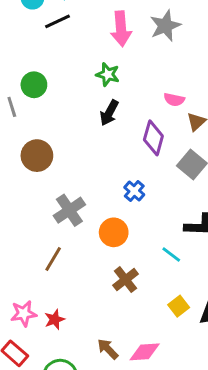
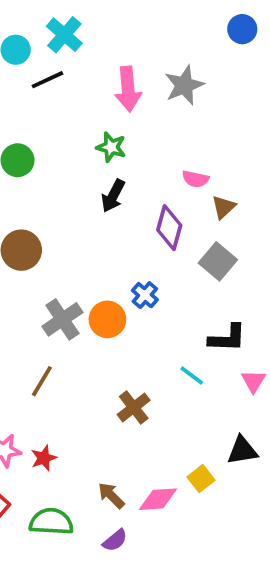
orange circle: (114, 232) -> (107, 319), moved
yellow square: (179, 306) -> (201, 479), moved

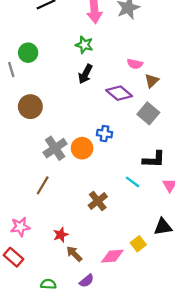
purple diamond: (169, 228) -> (119, 93), turned -65
blue cross: (145, 295) -> (105, 134), turned -32
red star: (44, 458) -> (61, 235), moved
brown arrow: (111, 495) -> (74, 254), moved
green semicircle: (51, 522) -> (48, 284), moved, size x0.6

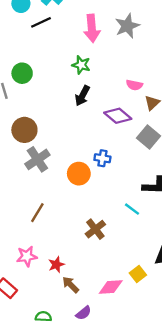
gray cross: (55, 148) -> (37, 159), moved
pink star: (20, 227) -> (27, 256), moved

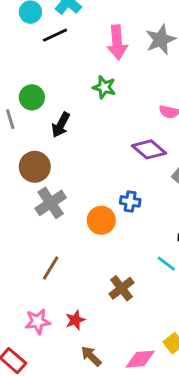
black arrow: (82, 96) -> (61, 125), moved
red star: (56, 265) -> (75, 320), moved

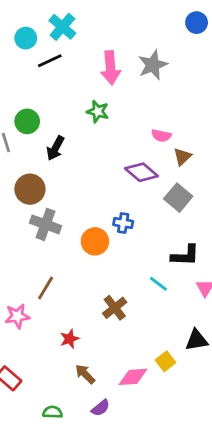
gray cross: (51, 203) -> (46, 224), turned -36
pink star: (38, 321) -> (17, 316), moved

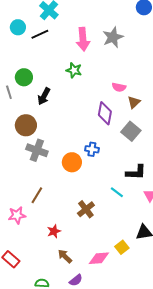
cyan circle: (26, 38) -> (18, 27), moved
purple diamond: (141, 172) -> (105, 113), turned 60

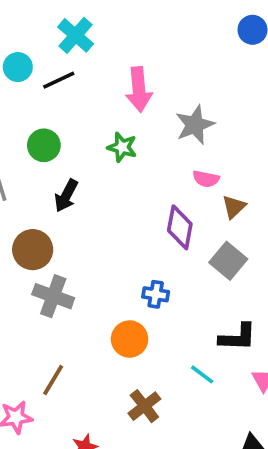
gray star: (113, 37) -> (195, 125), moved
green circle: (24, 77) -> (44, 145), moved
orange circle: (72, 162) -> (130, 339), moved

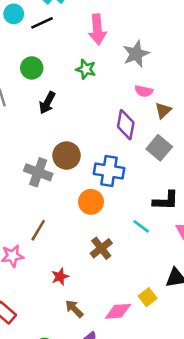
brown circle: (33, 250) -> (66, 156), moved
blue cross: (156, 294) -> (109, 171), size x1.6

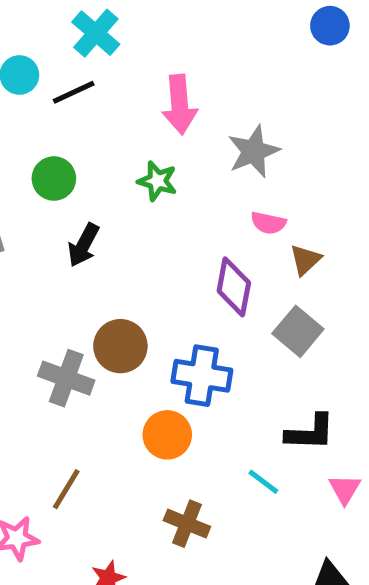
brown cross: (101, 248) -> (187, 524), turned -30

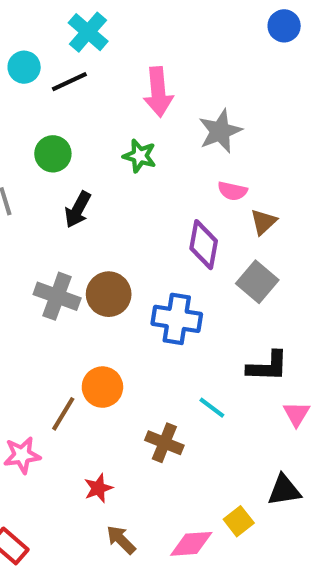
gray cross: (66, 378) -> (57, 296), moved
orange circle: (167, 435) -> (102, 387), moved
cyan line: (263, 482) -> (212, 408), moved

